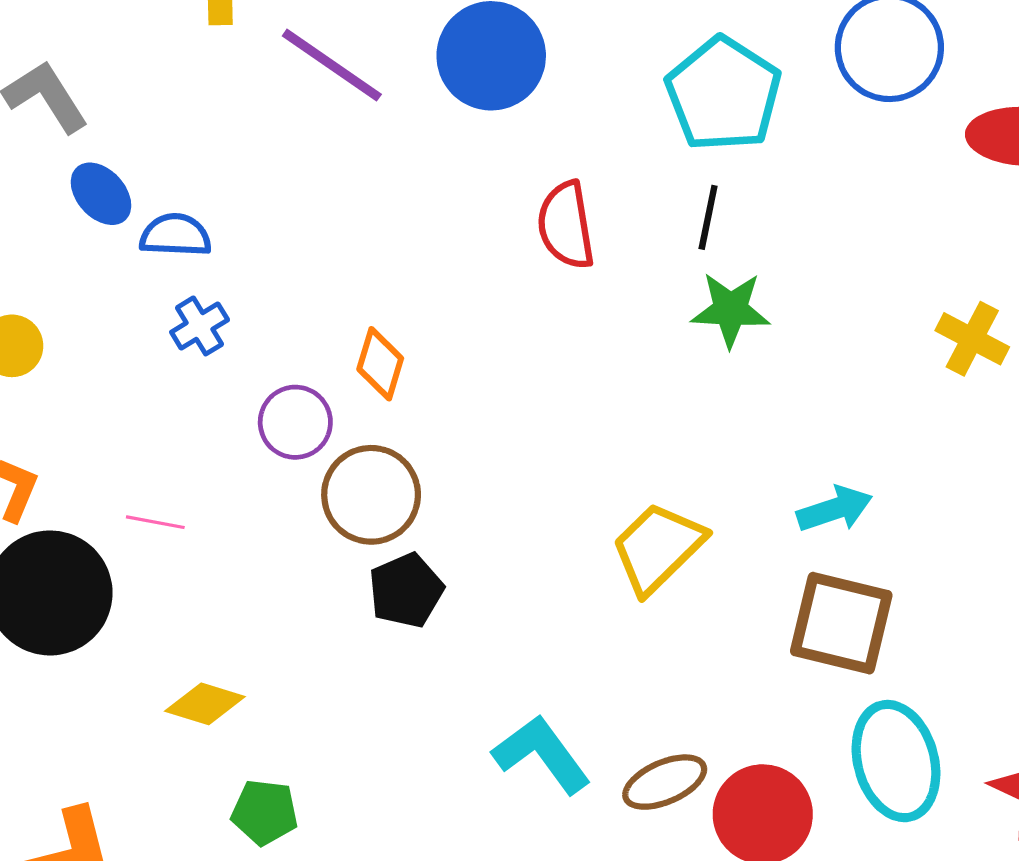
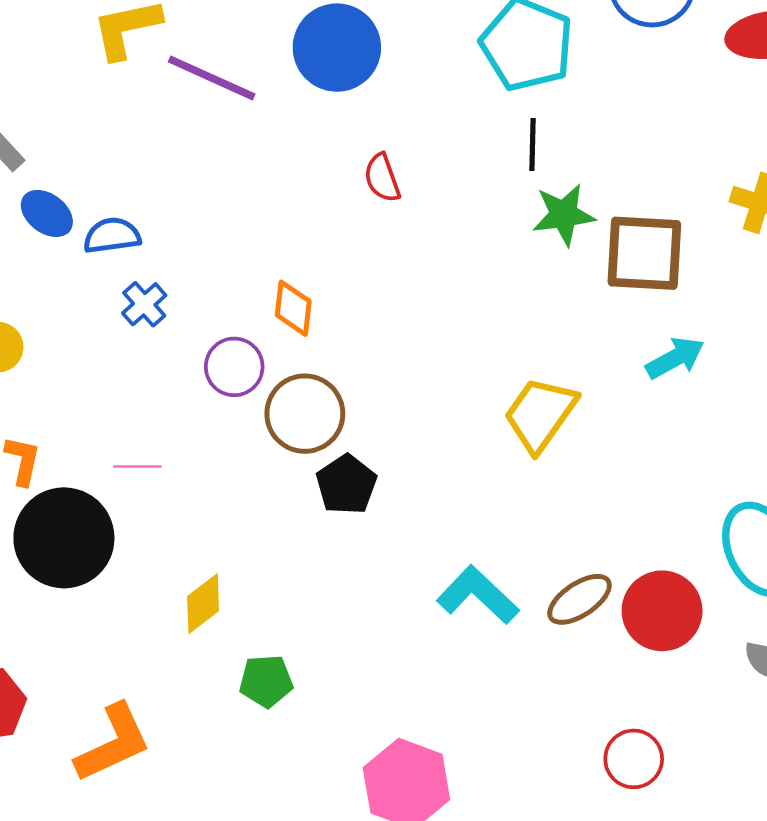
red semicircle: (566, 225) -> (382, 178), moved, size x0.7
brown square: (841, 623) -> (644, 253), moved
yellow diamond: (205, 704) -> (203, 604), turned -44

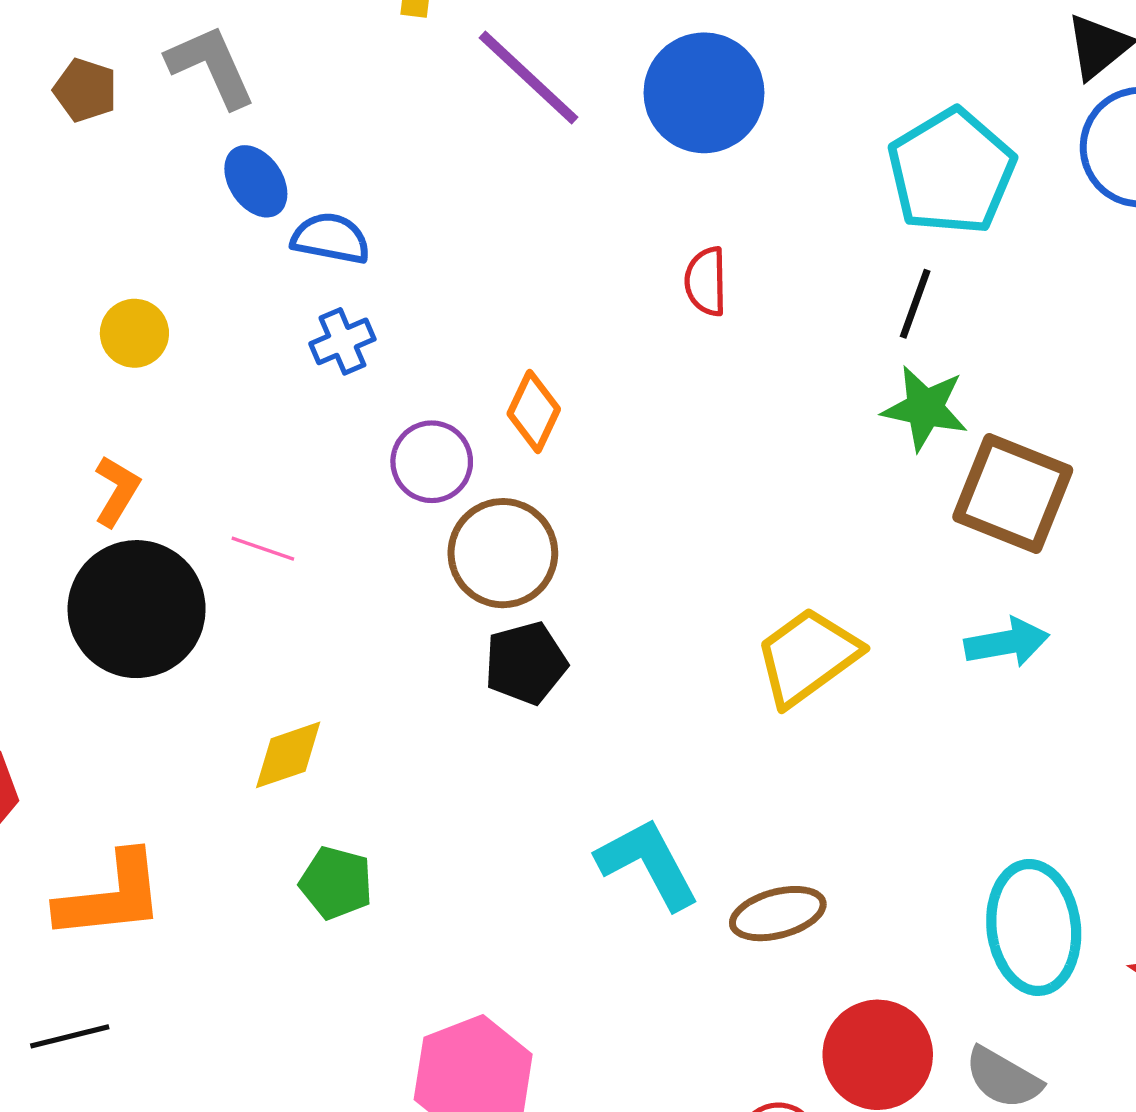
red circle: (662, 611) -> (878, 1055), moved

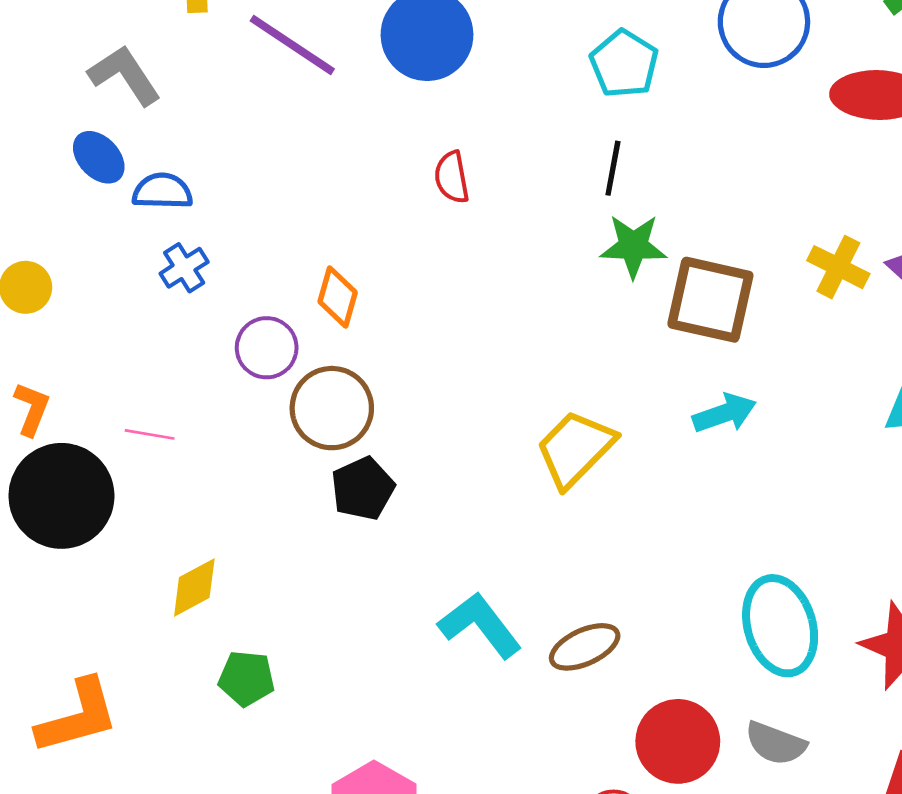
gray L-shape: (211, 66) -> (125, 75), moved
cyan pentagon: (952, 172) -> (624, 64), size x0.7

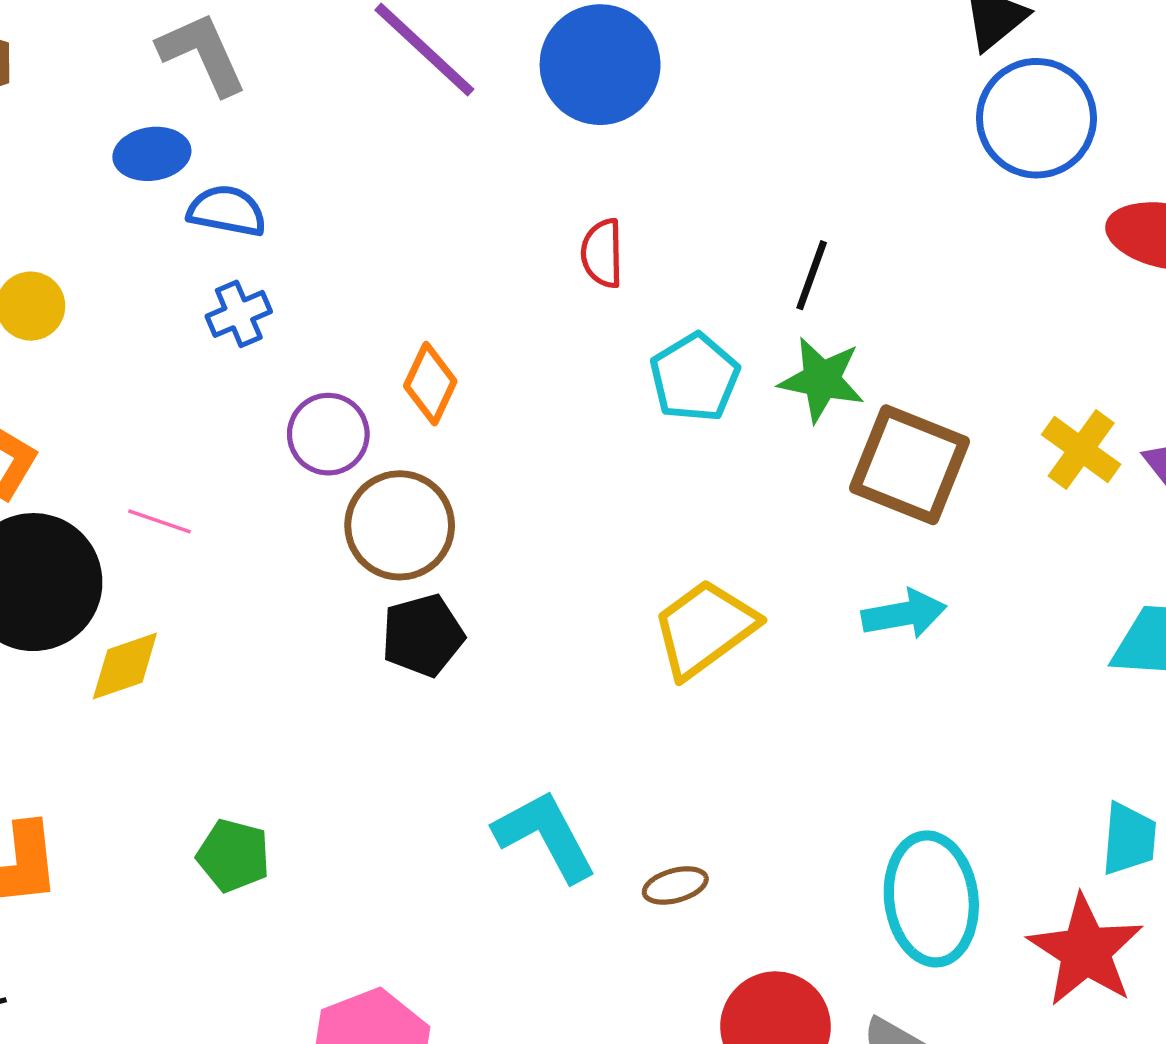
cyan pentagon: (624, 64) -> (695, 377), moved
blue ellipse: (99, 157) -> (152, 154), turned -64
yellow diamond: (194, 587) -> (125, 666), moved
brown ellipse: (585, 647) -> (675, 885), size x0.7

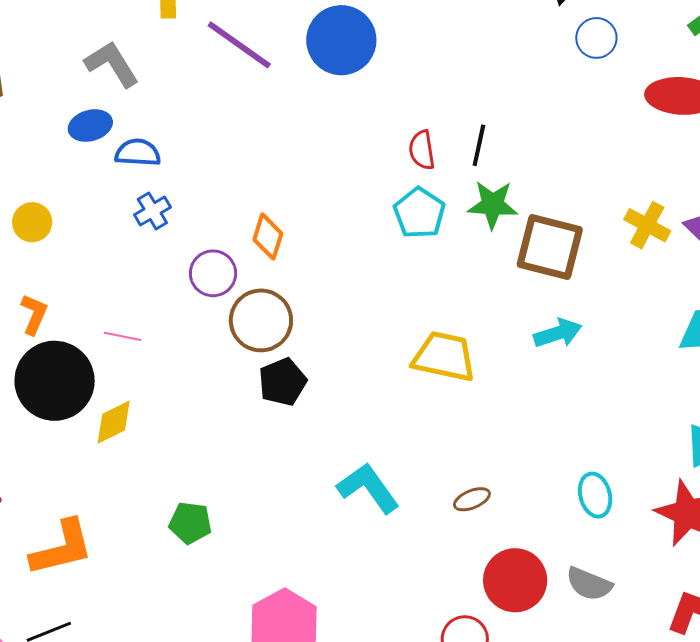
blue circle: (1036, 118) -> (596, 38), size x0.6
red semicircle: (602, 253) -> (422, 150), moved
yellow trapezoid: (705, 628) -> (444, 357), turned 56
brown ellipse: (675, 885) -> (472, 499), moved
cyan ellipse: (931, 899) -> (595, 495), size x0.6

